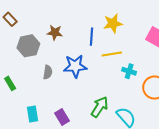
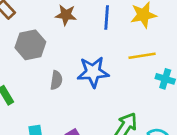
brown star: (55, 33) -> (66, 15), moved
blue line: (91, 37) -> (107, 18), moved

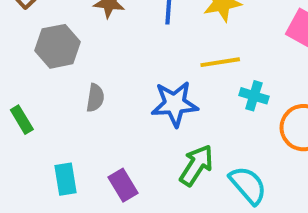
blue star: (93, 72) -> (175, 104), moved

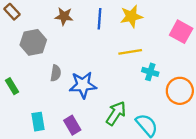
blue star: (175, 104) -> (83, 85), moved

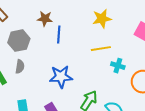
blue line: (99, 19) -> (59, 35), moved
gray semicircle: (56, 73) -> (20, 67), moved

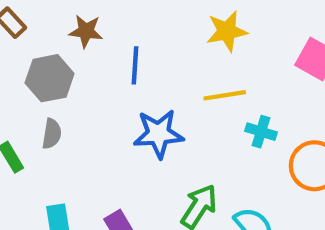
brown star: (45, 19) -> (86, 31), moved
blue star: (61, 77) -> (158, 134), moved

